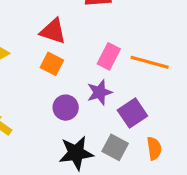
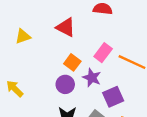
orange square: (52, 64) -> (72, 62), moved
purple star: (100, 92) -> (92, 78), turned 30

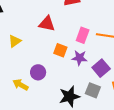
purple circle: (65, 84) -> (38, 72), moved

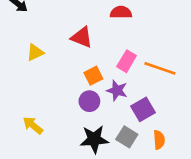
orange square: (60, 50) -> (93, 76), turned 32
purple circle: (38, 72) -> (89, 101), moved
yellow arrow: (21, 85) -> (33, 125), moved

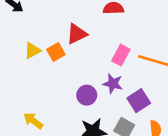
red triangle: (82, 37) -> (77, 34), turned -45
orange square: (93, 76) -> (56, 52), moved

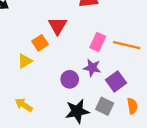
red triangle: (77, 34) -> (58, 26), turned -30
yellow triangle: (32, 51) -> (25, 61), moved

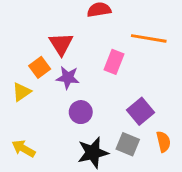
orange line: (127, 45) -> (149, 38), moved
purple star: (92, 68) -> (68, 78), moved

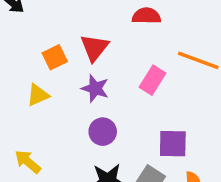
orange square: (40, 67) -> (55, 57), moved
purple square: (141, 111) -> (173, 144), turned 30

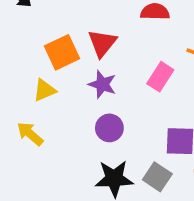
orange square: (55, 57) -> (62, 52), size x1.4
yellow arrow: (28, 162) -> (30, 134), moved

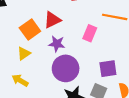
red triangle: (102, 43) -> (52, 20), turned 36
purple circle: (109, 128) -> (66, 68), size x1.6

